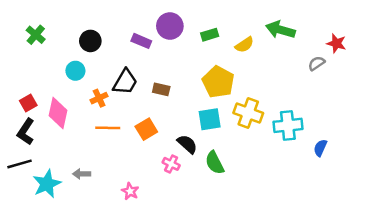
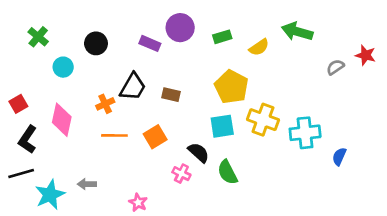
red star: (336, 43) -> (366, 55), moved
cyan circle: (75, 71) -> (63, 67), moved
red square: (28, 103) -> (18, 104), moved

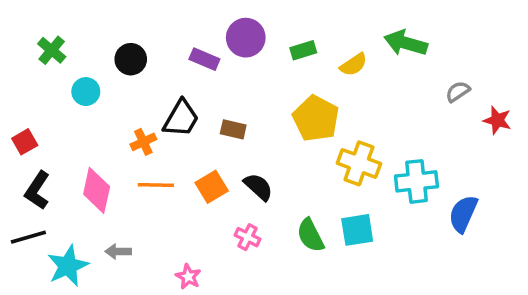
red star: (366, 55) -> (497, 120), moved
pink diamond: (62, 120) -> (97, 190), moved
cyan square: (222, 126) -> (357, 230), moved
black semicircle: (199, 153) -> (258, 187), moved
blue semicircle: (339, 156) -> (463, 214), size x1.5

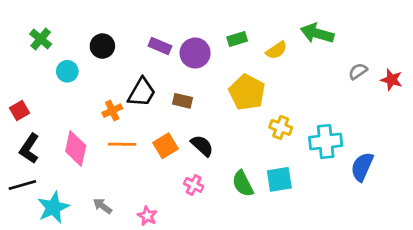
purple circle: (246, 38) -> (195, 53), moved
red star: (497, 120) -> (392, 80), moved
yellow cross: (359, 163) -> (281, 127), size x0.7
gray arrow: (118, 251) -> (102, 206), moved, turned 36

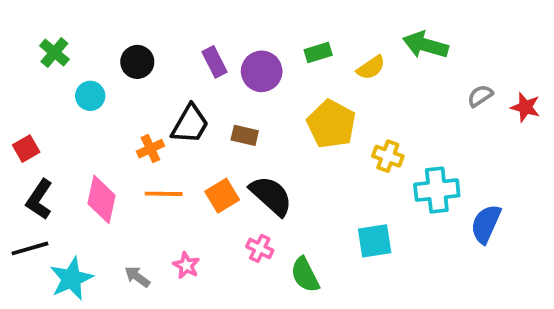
purple rectangle: (160, 46) -> (215, 62), turned 40
yellow cross: (281, 127) -> (388, 156), moved
black semicircle: (202, 146) -> (271, 196), size x1.4
green semicircle: (243, 184) -> (305, 275), moved
pink star: (147, 216) -> (186, 265), moved

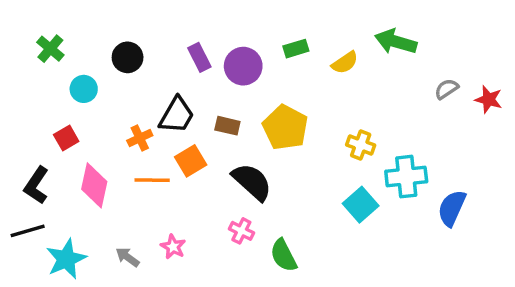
yellow pentagon: (331, 124) -> (285, 127), moved
red square: (26, 149) -> (66, 138), moved
orange square: (222, 196) -> (191, 161), moved
cyan square: (375, 241) -> (361, 205), moved, turned -32

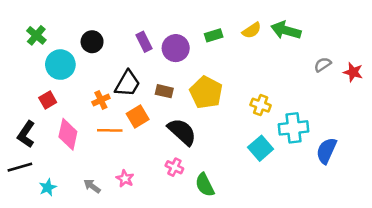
yellow semicircle: (345, 63) -> (252, 30), moved
cyan circle: (84, 89) -> (60, 65), size x1.5
cyan star: (66, 259) -> (48, 187), size x0.6

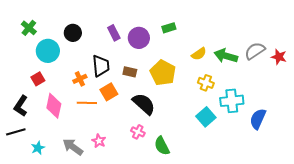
yellow semicircle: (252, 30) -> (199, 54), moved
green arrow: (286, 30) -> (226, 56), moved
gray semicircle: (323, 65) -> (255, 51), size x1.5
black trapezoid: (128, 84) -> (101, 66), turned -35
gray arrow: (92, 186) -> (73, 147), size x1.5

